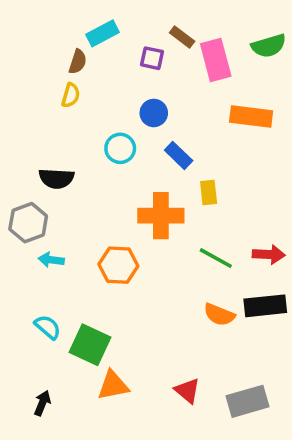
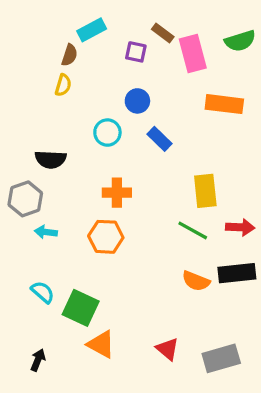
yellow rectangle: (209, 193) -> (205, 191), moved, size x1.5
orange cross: (161, 216) -> (117, 193), moved, size x0.7
orange triangle: (113, 385) -> (101, 344), turned 40

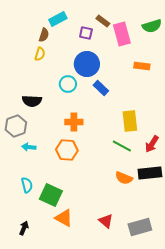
blue circle: (137, 101) -> (87, 64), size x1.6
orange rectangle: (224, 104) -> (142, 66), size x0.7
red arrow: (240, 227) -> (152, 144), turned 120
cyan semicircle: (43, 292) -> (27, 185), turned 35

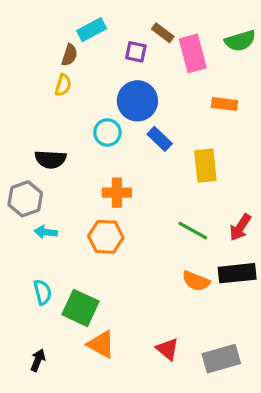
yellow rectangle: (130, 121) -> (205, 166), moved

